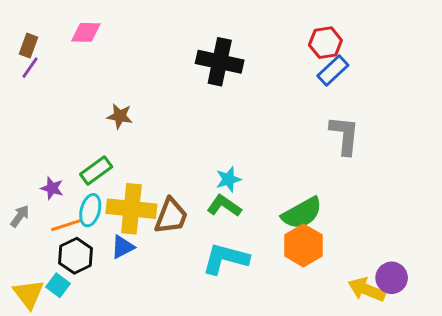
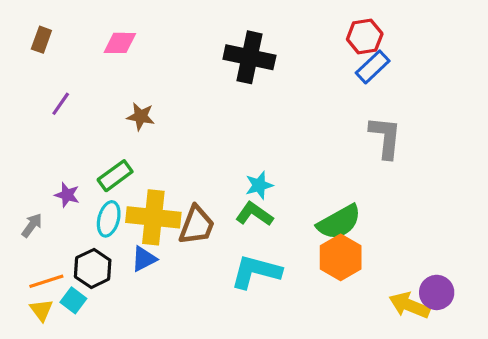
pink diamond: (86, 32) -> (120, 43), moved
purple line: (30, 68) -> (61, 104), moved
orange line: (67, 225) -> (46, 281), moved
yellow triangle: (29, 294) -> (41, 310), size x0.7

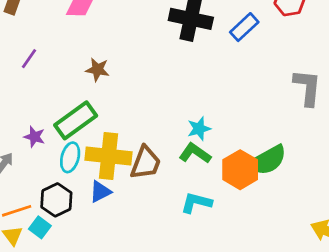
blue rectangle: (373, 67) -> (244, 27), moved
green rectangle: (115, 176) -> (76, 120), size x1.4
orange hexagon: (341, 257) -> (240, 170), moved
cyan L-shape: (256, 272) -> (196, 203), size x0.7

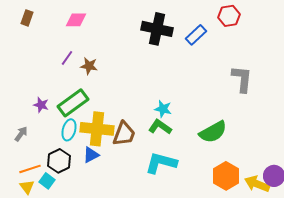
purple line: (29, 59) -> (67, 58), moved
cyan star: (199, 129) -> (163, 109), turned 30
purple star: (34, 137) -> (41, 105), moved
orange hexagon: (240, 170) -> (226, 176), moved
cyan L-shape: (196, 203) -> (161, 163), size x1.4

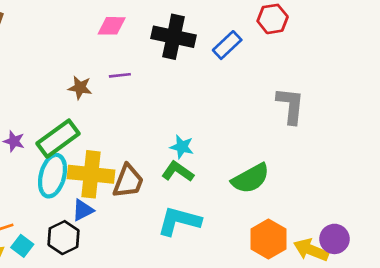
pink diamond: (76, 20) -> (112, 26), moved
purple line: (67, 58) -> (120, 75), moved, turned 49
cyan ellipse: (69, 130) -> (53, 176), size x1.4
black hexagon: (59, 161) -> (64, 238), moved

